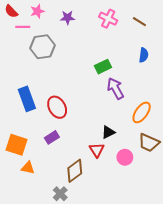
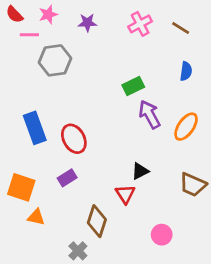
pink cross: (108, 19) -> (140, 24), turned 36
orange ellipse: (142, 112) -> (186, 127), moved
pink circle: (125, 157) -> (162, 235), moved
brown diamond: (75, 171) -> (97, 221), turned -35

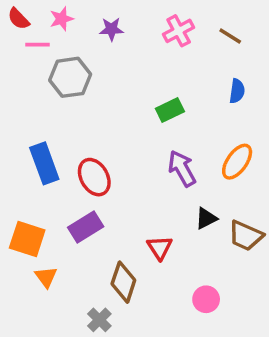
purple arrow: (150, 114) -> (182, 168), moved
black triangle: (140, 171) -> (206, 218), moved
purple rectangle: (67, 178) -> (86, 227), size x1.4
orange triangle: (36, 217) -> (46, 277), turned 42

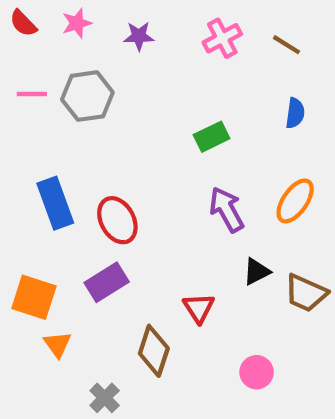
pink line: (37, 45) -> (32, 94), moved
gray cross: (99, 320) -> (105, 398), moved

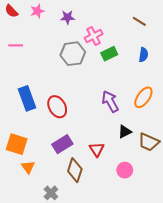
pink cross: (222, 38) -> (94, 36), moved
gray hexagon: (87, 96) -> (73, 54), moved
green rectangle: (212, 137) -> (109, 54), moved
purple rectangle: (107, 282) -> (62, 144), moved
pink circle: (257, 372) -> (125, 170), moved

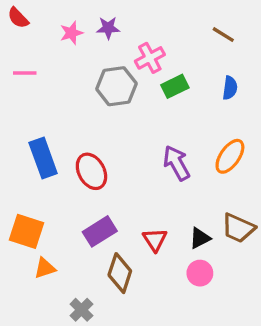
pink star: (37, 11) -> (71, 33), moved
black triangle: (125, 132) -> (200, 238), moved
orange triangle: (28, 167) -> (45, 268), turned 48

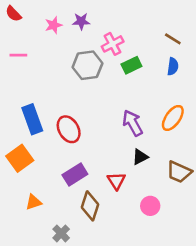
brown line: (223, 35) -> (173, 39), moved
orange square: (26, 231) -> (20, 158), moved, turned 36
black triangle: (200, 238) -> (140, 157), moved

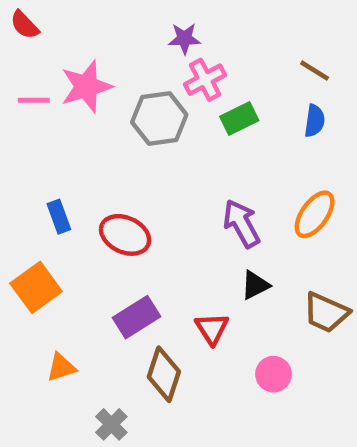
purple star: (81, 21) -> (184, 39), moved
pink star: (54, 25) -> (86, 87), moved, size x1.6
blue rectangle: (32, 119) -> (59, 217), size x0.6
red ellipse: (69, 129) -> (125, 235), turned -36

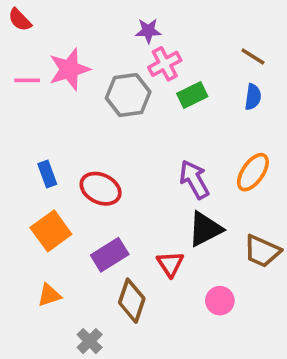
black triangle: (255, 285) -> (205, 229), size x1.5
orange square: (36, 287) -> (51, 231), moved

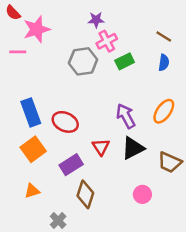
pink star: (69, 69) -> (37, 29), moved
blue rectangle: (47, 174) -> (31, 112), size x1.6
red triangle: (170, 264) -> (101, 147), moved

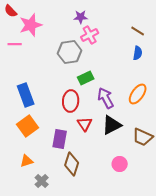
green rectangle: (125, 61) -> (86, 78), moved
red ellipse: (65, 122) -> (71, 101), moved, turned 70
purple rectangle: (71, 165) -> (60, 139), turned -48
gray cross: (58, 220) -> (42, 181), moved

